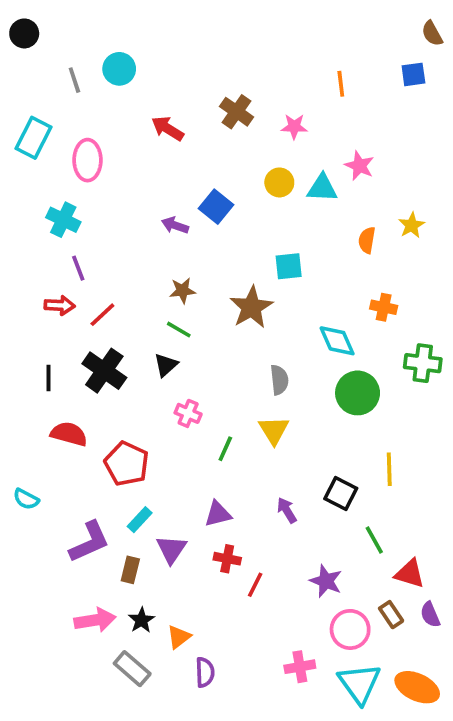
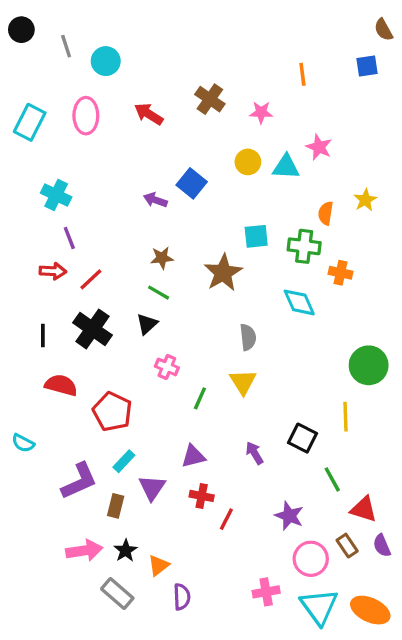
gray line: (74, 80) -> (66, 46), moved
pink ellipse: (88, 160) -> (86, 116), moved
green cross: (423, 363) -> (304, 246), moved
green circle: (358, 393) -> (369, 365), moved

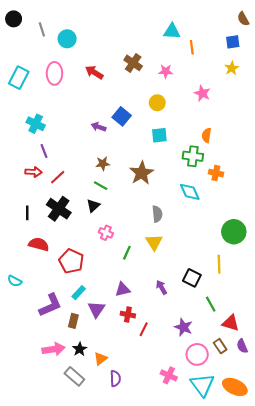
cyan triangle: (286, 167) -> (172, 31), moved
yellow star: (365, 200) -> (232, 68), moved
cyan square: (256, 236) -> (159, 135), moved
pink cross: (266, 592) -> (169, 375), turned 35

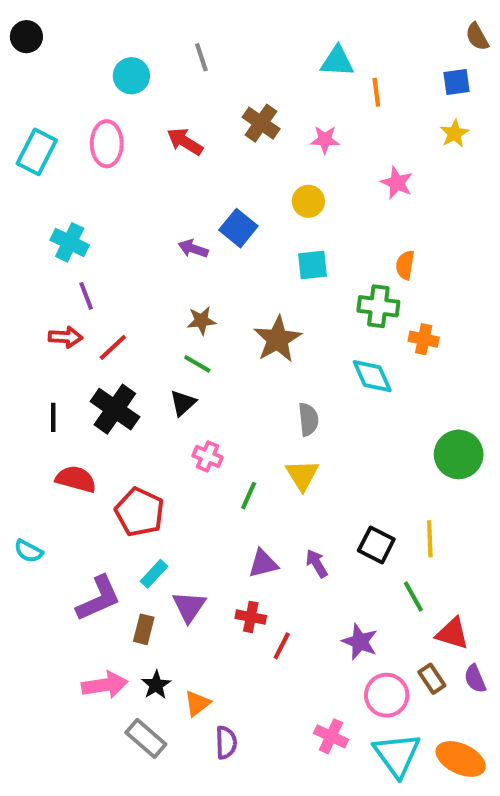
gray line: (42, 29) -> (201, 57), moved
yellow line: (219, 264) -> (430, 539), moved
purple triangle: (123, 289) -> (263, 563), moved

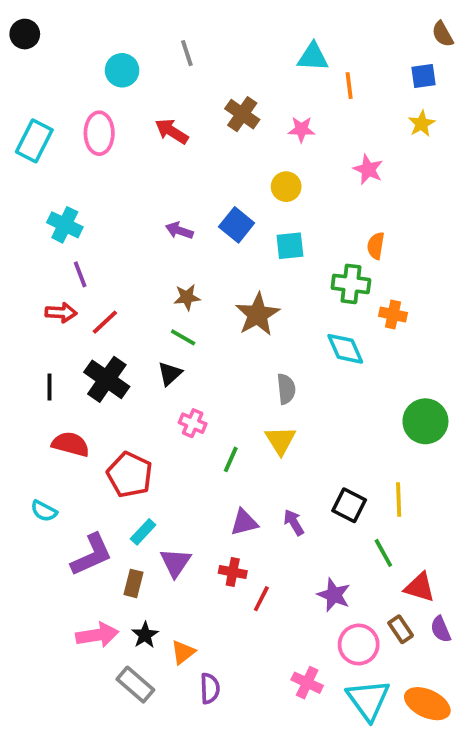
blue square: (238, 228) -> (237, 225), moved
cyan semicircle: (29, 551) -> (44, 511), moved

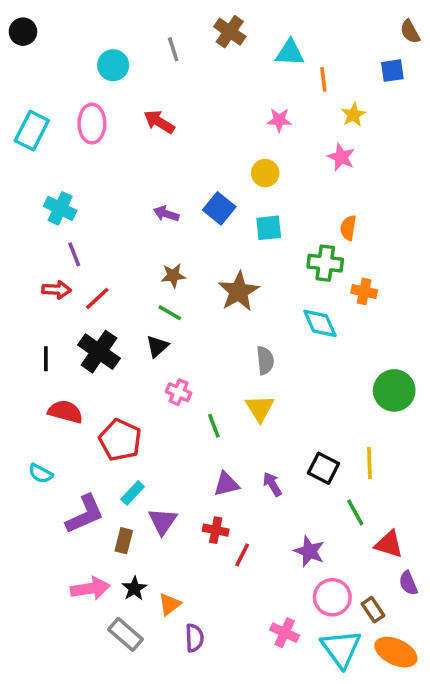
brown cross: (242, 114) -> (230, 32), moved
yellow star: (422, 124) -> (354, 115), moved
green line: (231, 459) -> (214, 426), turned -45
brown rectangle: (401, 629) -> (373, 610), moved

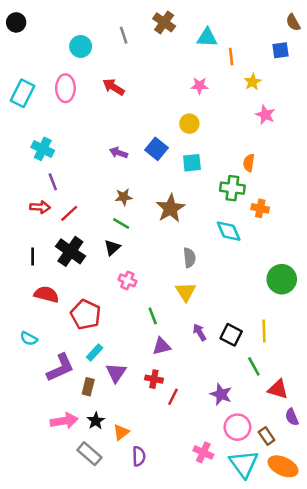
pink star: (341, 157) -> (265, 115), moved
green line: (214, 426) -> (153, 316), moved
purple arrow: (272, 484) -> (199, 332), moved

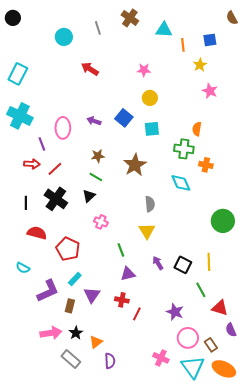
blue square: (280, 50) -> (210, 40), moved
pink star: (199, 86) -> (144, 70), moved
pink ellipse: (65, 88) -> (63, 128), moved
cyan cross: (43, 149) -> (20, 116), moved, size x1.4

